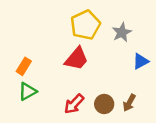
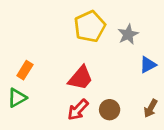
red trapezoid: (77, 59) -> (80, 78), moved
green triangle: (28, 91) -> (17, 98), moved
brown arrow: (129, 103) -> (151, 108), moved

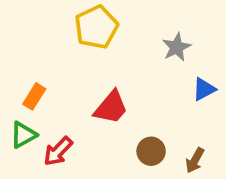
yellow pentagon: (90, 26) -> (96, 27), moved
brown arrow: (151, 108) -> (195, 160), moved
red arrow: (78, 110) -> (58, 151), moved

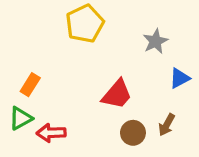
red trapezoid: (111, 107) -> (117, 94), moved
red arrow: (58, 151) -> (51, 133), turned 44
brown arrow: (195, 160) -> (167, 125), moved

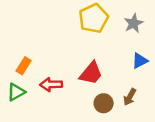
yellow pentagon: (85, 24) -> (94, 18), moved
gray star: (155, 41) -> (134, 23), moved
red arrow: (51, 133) -> (51, 85), moved

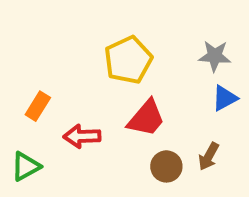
yellow pentagon: (94, 18) -> (128, 60), moved
gray star: (134, 23) -> (215, 56), moved, turned 30
green triangle: (16, 92) -> (26, 166), moved

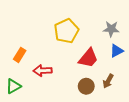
red trapezoid: (146, 118) -> (88, 58), moved

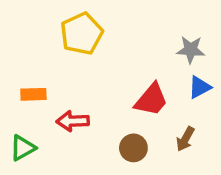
yellow pentagon: (66, 31) -> (82, 34), moved
orange rectangle: (20, 55) -> (33, 94), turned 56
brown circle: (86, 86) -> (133, 148), moved

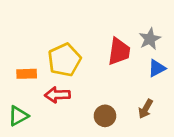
yellow pentagon: (82, 34) -> (64, 60), moved
gray star: (191, 50) -> (150, 39), turned -30
red trapezoid: (151, 100) -> (119, 51), moved, turned -32

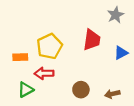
gray star: (150, 39) -> (116, 15), moved
brown arrow: (146, 109) -> (112, 94), moved, turned 48
green triangle: (18, 116) -> (26, 90), moved

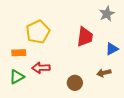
yellow pentagon: (50, 46) -> (38, 32), moved
green triangle: (26, 90) -> (17, 77), moved
brown arrow: (112, 94) -> (104, 73), moved

